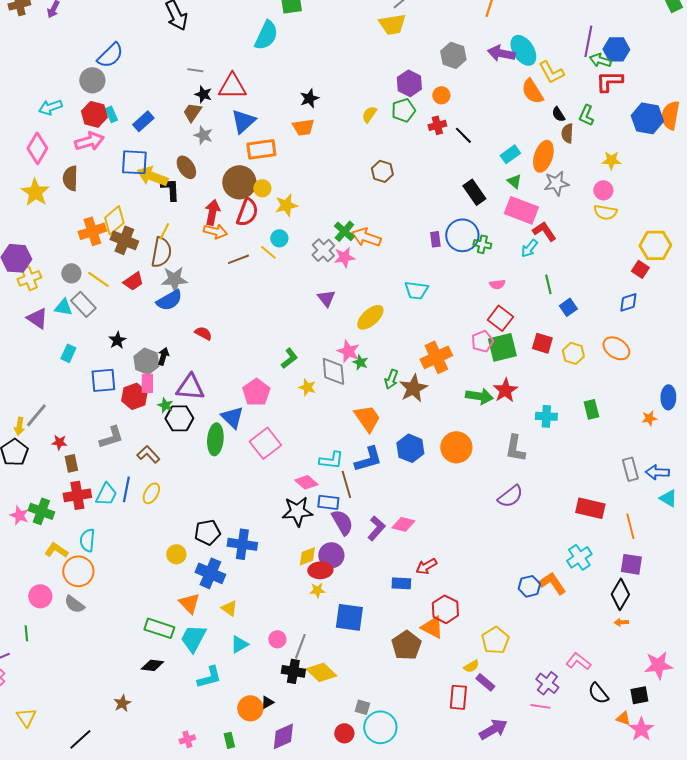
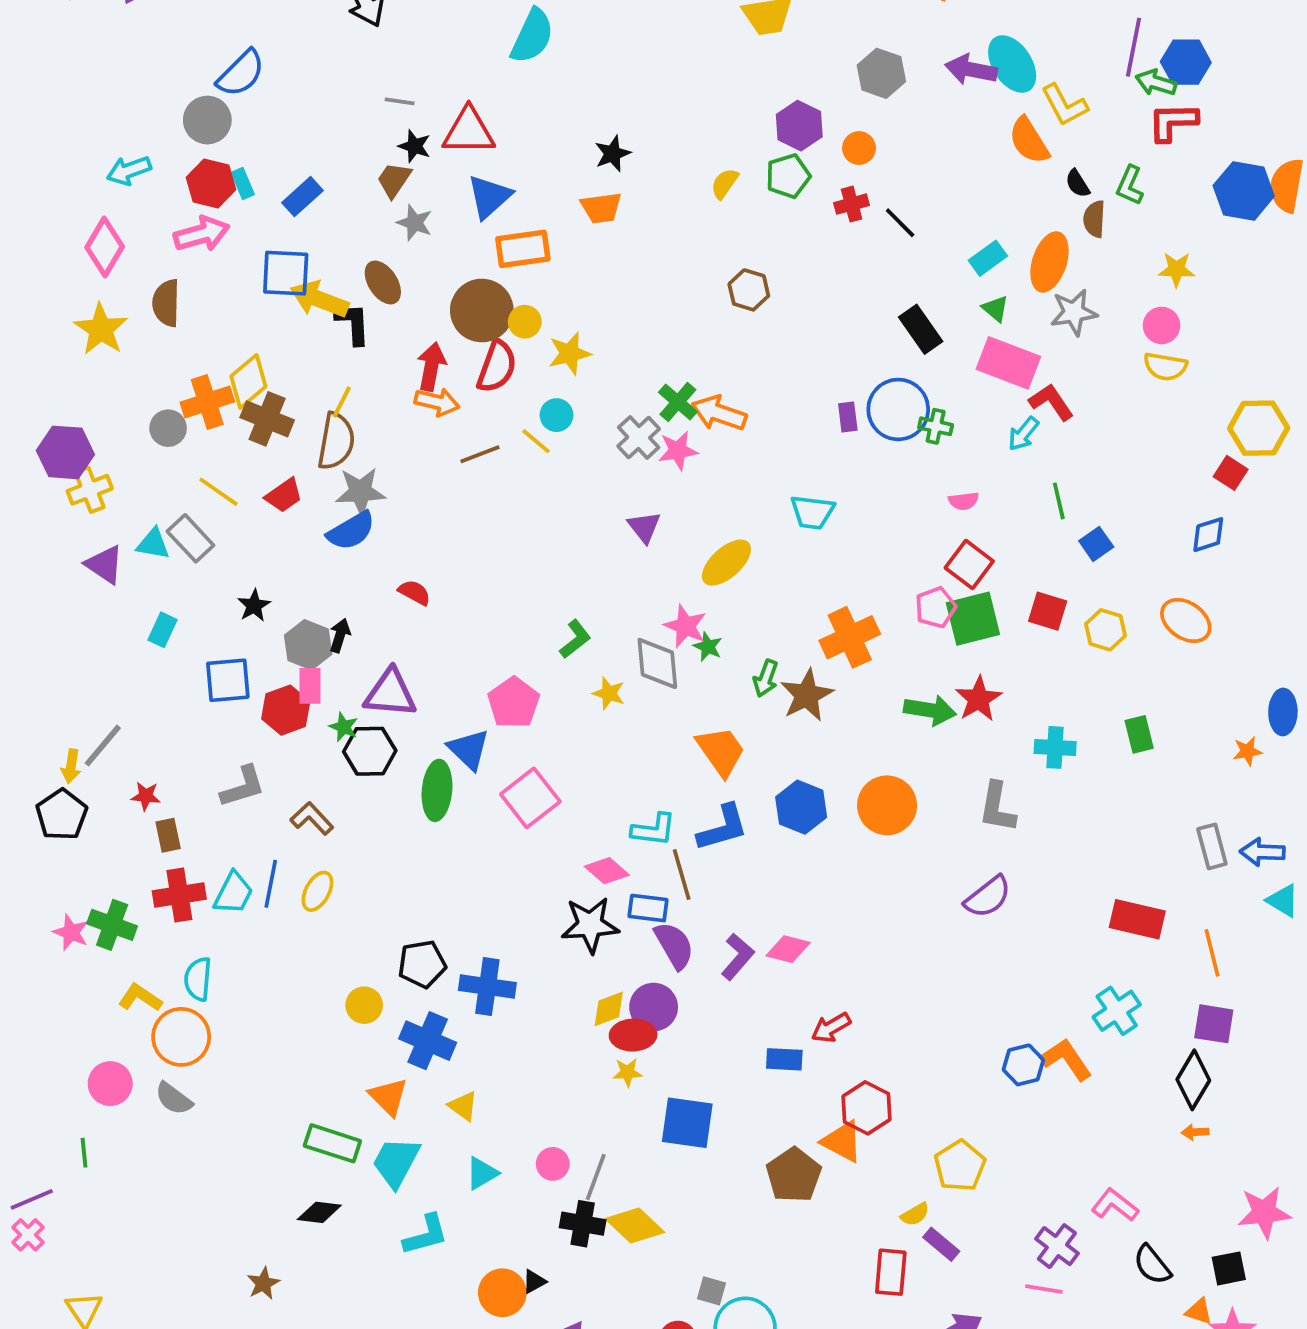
gray circle: (71, 273) -> (168, 428), moved

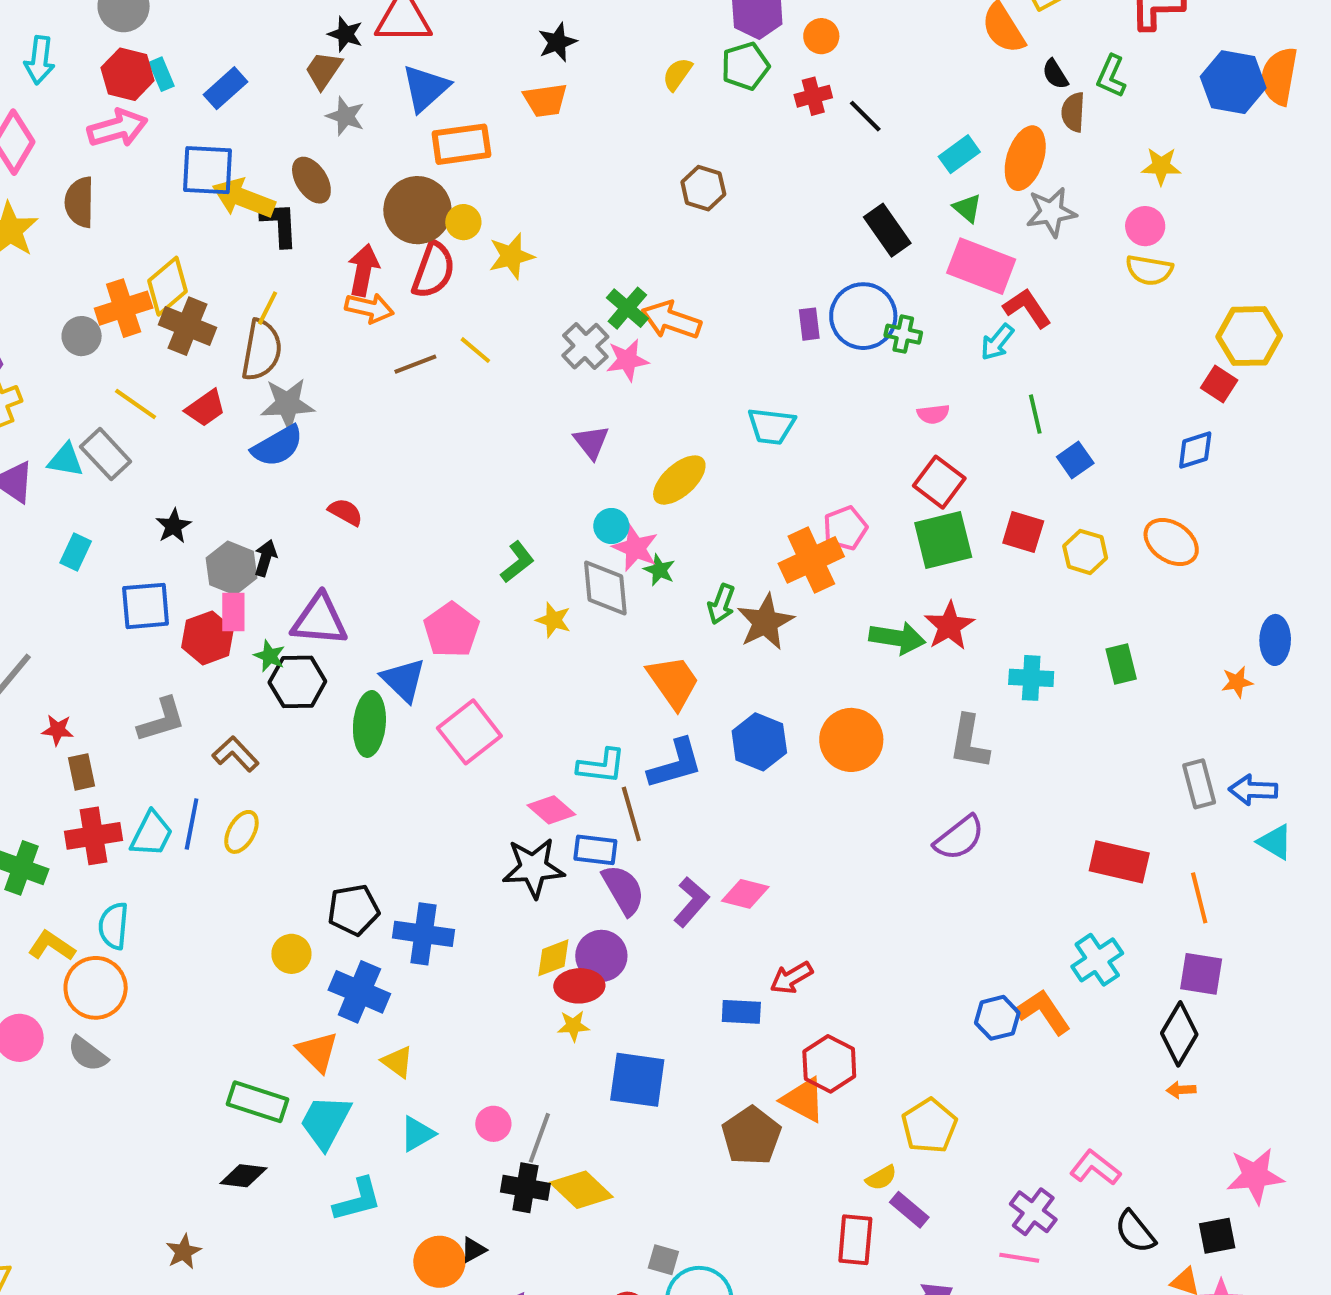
cyan arrow: (129, 170) -> (40, 60), turned -63
cyan circle: (556, 415) -> (611, 526), moved
pink pentagon: (936, 607) -> (845, 528), moved

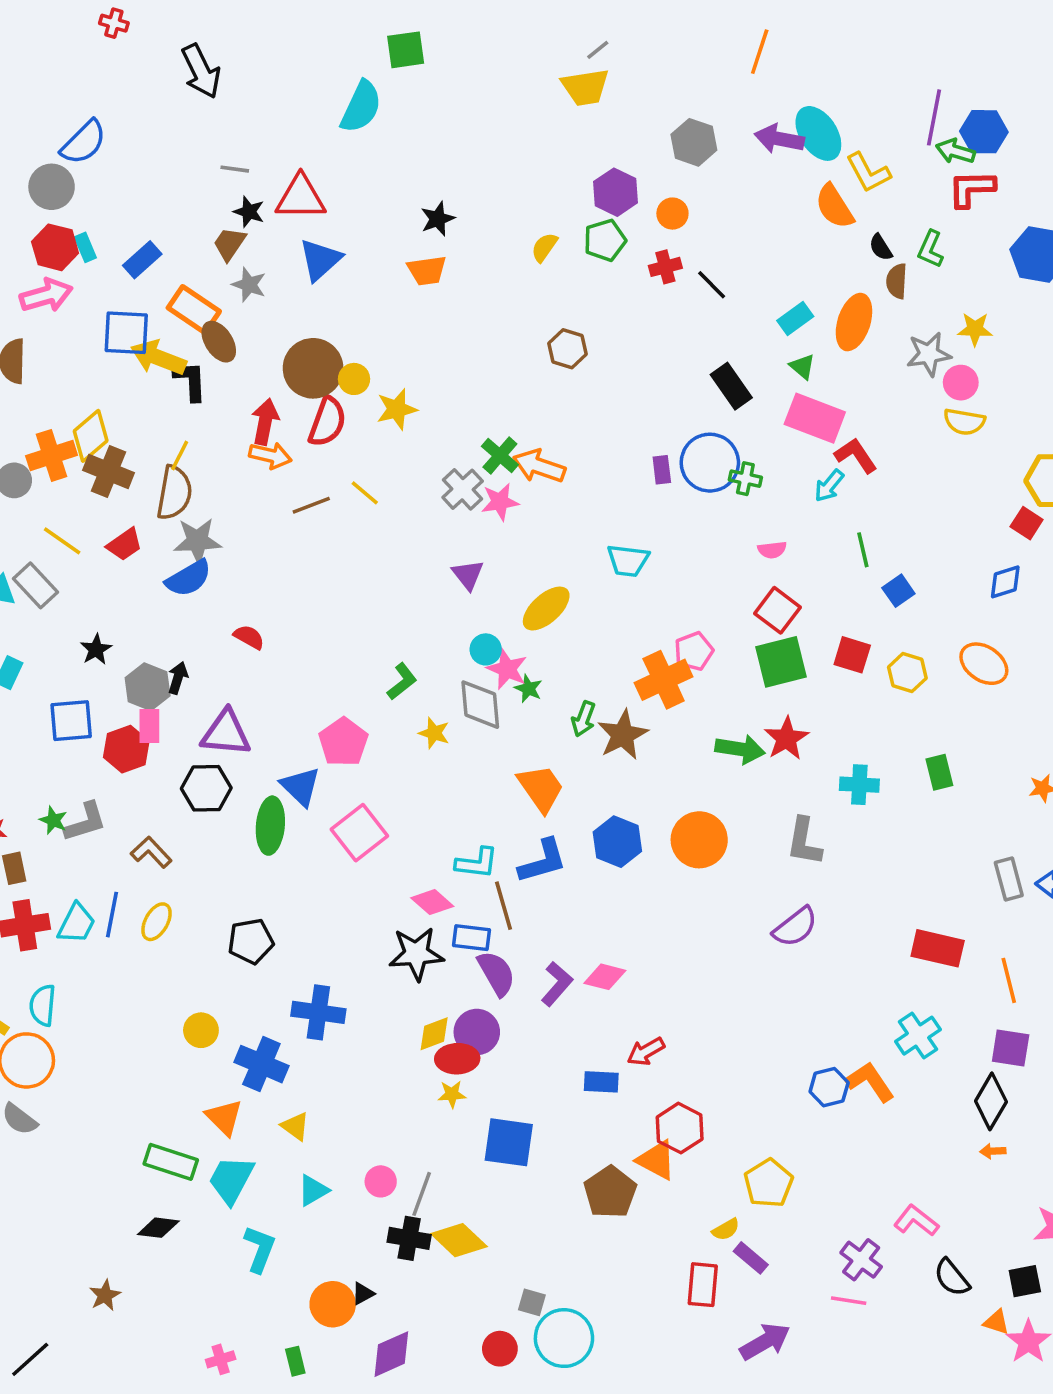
orange rectangle: (461, 144) -> (194, 310), moved, turned 42
gray star: (1051, 212) -> (929, 354), moved
green star: (269, 656) -> (53, 820), moved
black pentagon: (353, 910) -> (251, 941), moved
cyan L-shape: (357, 1200) -> (260, 1249), turned -54

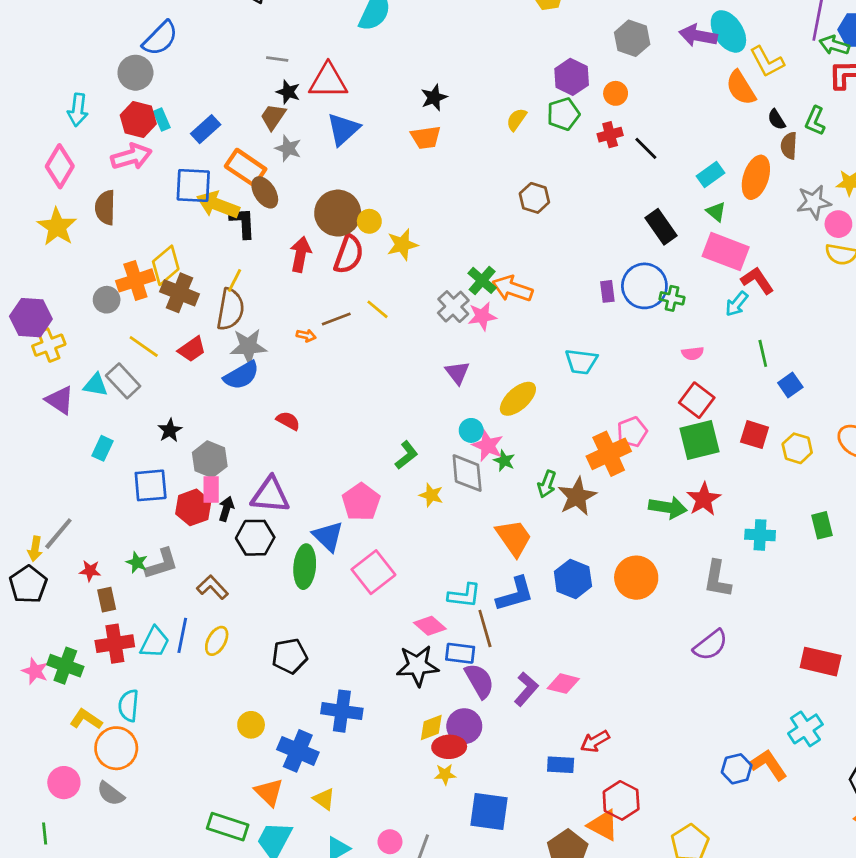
orange arrow: (270, 455) -> (306, 335), moved, size x0.6
black arrow: (178, 678) -> (226, 509), moved

